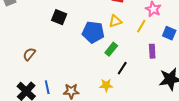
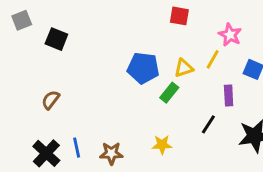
black square: (59, 17) -> (56, 39), moved
yellow triangle: (115, 21) -> (184, 68), moved
black line: (122, 68) -> (208, 124), moved

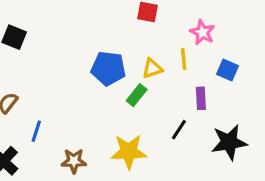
yellow line: (213, 59) -> (184, 59), turned -36
yellow star: (162, 145) -> (129, 152), size x1.6
blue line: (77, 148) -> (36, 131), moved, turned 30

